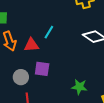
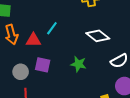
green star: (79, 87) -> (78, 64), moved

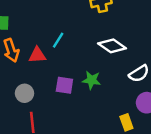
purple square: (43, 65) -> (64, 85), moved

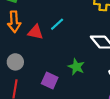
purple square: (64, 85) -> (50, 81), moved

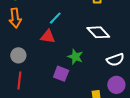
red triangle: (35, 32) -> (48, 37), moved
purple square: (50, 81) -> (61, 74), moved

